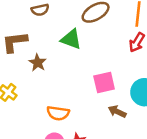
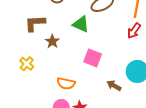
pink square: (104, 83) -> (93, 58), moved, turned 30

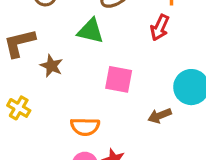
red arrow: (134, 31) -> (160, 28), moved
brown arrow: (114, 86) -> (160, 116), turned -40

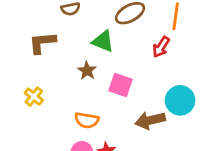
brown star: (51, 66) -> (87, 71), moved
brown arrow: (160, 116) -> (150, 120), size x1.5

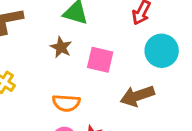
cyan circle: (180, 100) -> (162, 51), moved

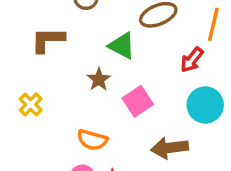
pink square: (100, 60) -> (138, 101), turned 32

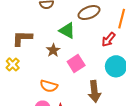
brown L-shape: (48, 40) -> (22, 38), moved
brown arrow: (170, 148) -> (94, 91), turned -90

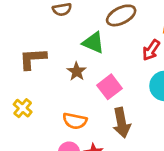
yellow cross: (13, 64) -> (23, 108), moved
brown arrow: (94, 91) -> (122, 123), moved

